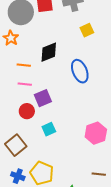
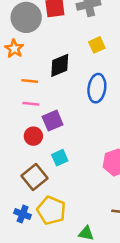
yellow square: (87, 30) -> (97, 45), moved
blue ellipse: (80, 71) -> (97, 88), turned 30
brown square: (16, 145) -> (35, 177), moved

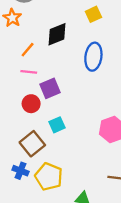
orange line: (30, 81) -> (28, 50), turned -56
blue cross: (23, 214) -> (21, 171), moved

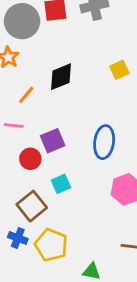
yellow square: (93, 14) -> (119, 70), moved
blue ellipse: (93, 57) -> (104, 142), moved
pink line: (29, 72) -> (14, 125), moved

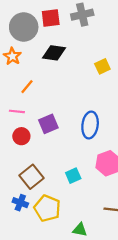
black diamond: (61, 77) -> (54, 53), moved, turned 30
red circle: (30, 159) -> (21, 136), moved
cyan square: (61, 184) -> (73, 176), moved

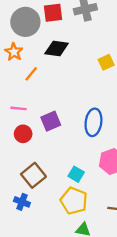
orange line: (27, 87) -> (31, 74), moved
cyan square: (73, 176) -> (76, 174), turned -35
yellow pentagon: (47, 208) -> (74, 201), moved

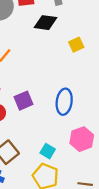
black diamond: (57, 48) -> (46, 23), moved

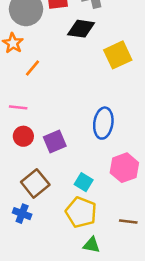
yellow square: (76, 45) -> (118, 55), size x1.5
purple square: (24, 101) -> (55, 141), moved

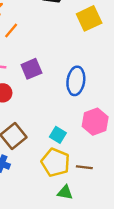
purple square: (55, 141) -> (31, 69), moved
brown line: (128, 221) -> (84, 167), moved

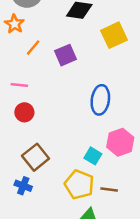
purple square: (31, 69) -> (65, 55), moved
cyan square: (58, 135) -> (93, 156), moved

